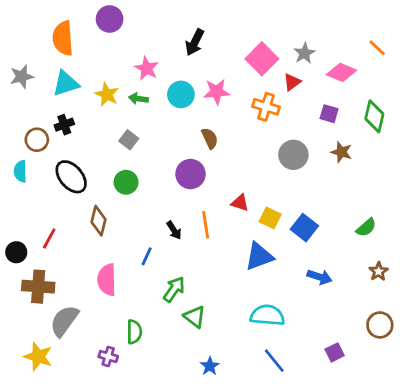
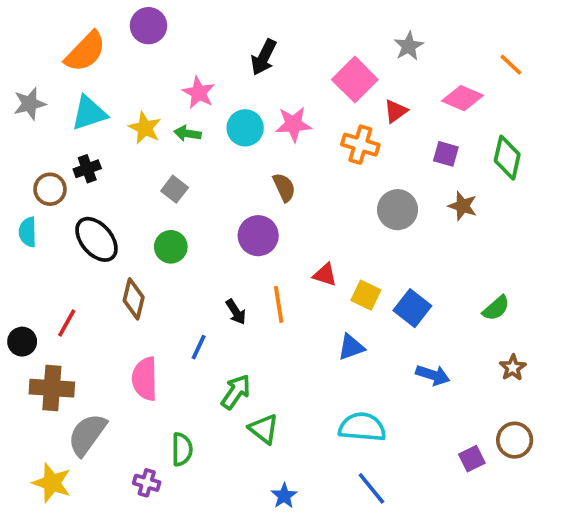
orange semicircle: (63, 38) -> (85, 52), turned -132
gray star: (304, 53) -> (409, 46), moved
blue triangle: (259, 256) -> (351, 347), size x0.7
purple square: (335, 352) -> (472, 459), moved

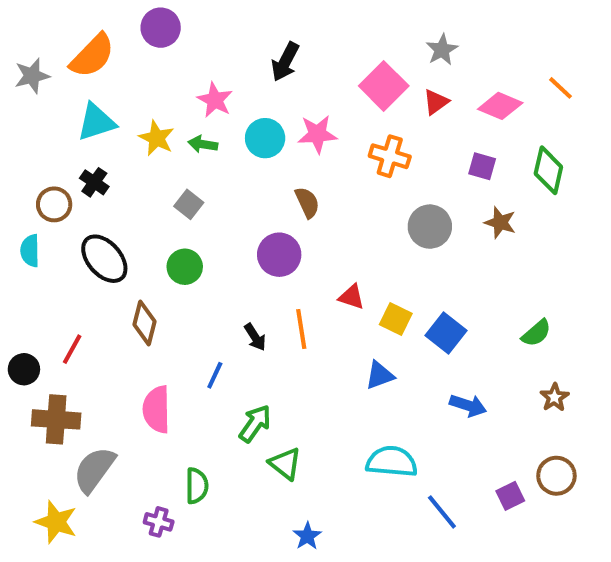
orange line: (511, 65) -> (560, 88), moved
gray star: (30, 104) -> (32, 76), moved
red triangle: (396, 111) -> (436, 102), moved
black cross: (87, 169) -> (94, 182), turned -35
blue line: (371, 488) -> (442, 512), moved

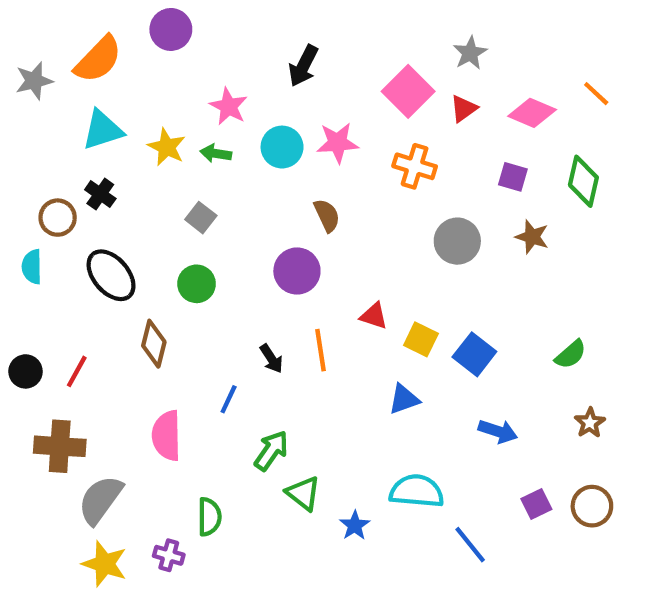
black circle: (24, 369) -> (26, 371), moved
purple square: (510, 496) -> (536, 504), moved
yellow star: (56, 522) -> (105, 564), moved
blue star: (307, 536) -> (355, 525), moved

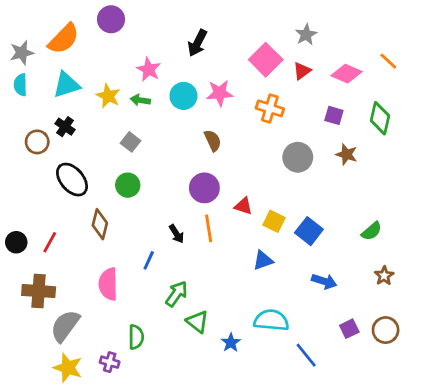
cyan semicircle: (32, 267) -> (20, 85), moved
purple circle: (297, 271) -> (204, 188), moved

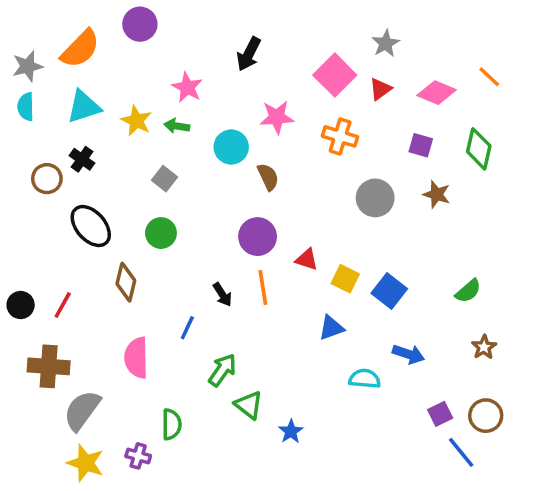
cyan circle: (183, 96) -> (231, 147), moved
cyan semicircle: (271, 320) -> (365, 379), moved, size x0.7
blue line: (306, 355) -> (461, 452), moved

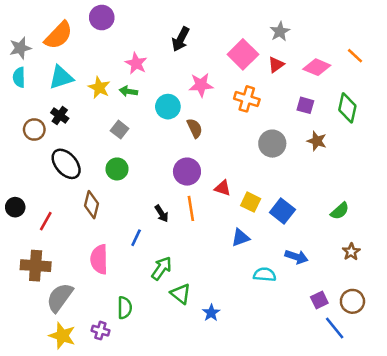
black circle: (21, 305) -> (15, 207), moved

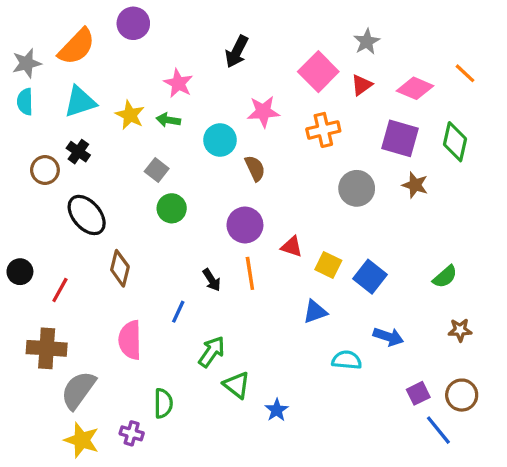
orange cross: (247, 99) -> (323, 130), turned -30
purple square: (305, 105) -> (400, 138), size x1.6
green circle: (117, 169) -> (172, 208), moved
brown star: (351, 252) -> (460, 330), turned 30

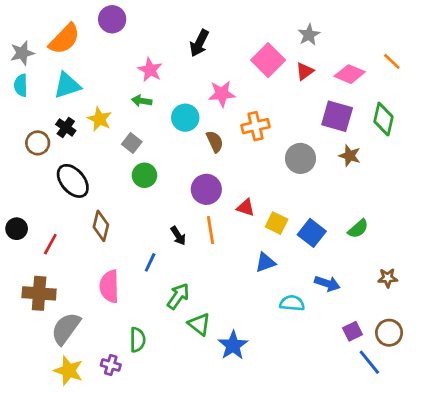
yellow star: (130, 115) -> (99, 119), moved
orange cross: (323, 130) -> (256, 126), moved
green semicircle: (445, 277) -> (358, 229), moved
blue star: (277, 410) -> (233, 345), size x1.5

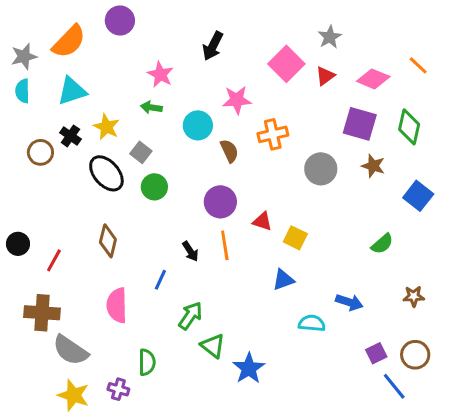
black ellipse: (73, 181) -> (106, 173), moved
blue square: (312, 233) -> (418, 196), moved
gray semicircle: (66, 328) -> (70, 350), turned -92

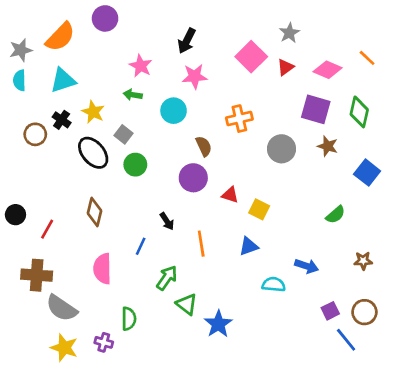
pink star: (237, 100) -> (195, 76), moved
brown semicircle: (229, 151) -> (204, 146), moved
orange line: (225, 245) -> (201, 244), moved

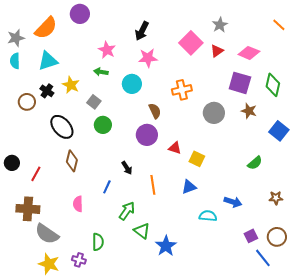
orange line: (367, 58) -> (279, 25), moved
black ellipse: (93, 153) -> (62, 127), moved
pink semicircle: (102, 269) -> (78, 204), size x0.7

